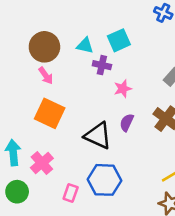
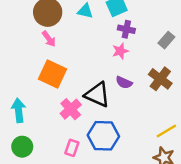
purple cross: (102, 65) -> (126, 29), moved
purple semicircle: (127, 123) -> (124, 82), turned -91
pink cross: (42, 163) -> (71, 109), moved

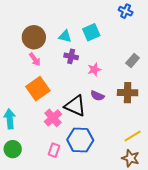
purple cross: (126, 29) -> (71, 56), moved
orange square: (52, 74) -> (38, 89), turned 30
brown cross: (160, 79) -> (128, 93), turned -36

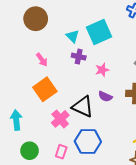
cyan square: (91, 32) -> (99, 32), size x1.4
cyan triangle: (65, 36) -> (73, 36), turned 32
brown circle: (34, 37) -> (36, 19), moved
green circle: (13, 149) -> (30, 151), moved

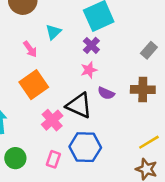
cyan triangle: (73, 36) -> (53, 32), moved, turned 32
purple cross: (79, 57) -> (91, 45), moved, turned 32
pink star: (102, 70) -> (89, 70), moved

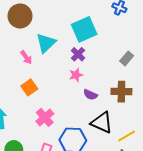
cyan triangle: (53, 32) -> (46, 43), size x1.5
orange square: (34, 85) -> (29, 87), size x0.7
black triangle: (79, 105) -> (102, 123), moved

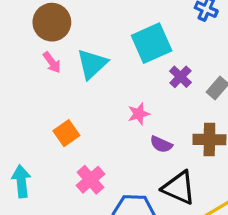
purple cross: (78, 54) -> (180, 77), moved
pink arrow: (26, 57) -> (52, 62), moved

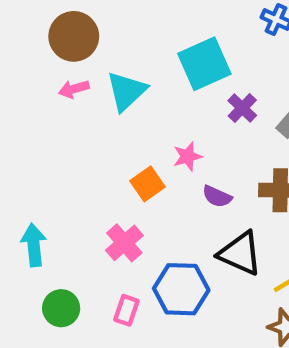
pink arrow: (52, 62) -> (74, 89), turned 110
orange square: (66, 133) -> (147, 184), moved

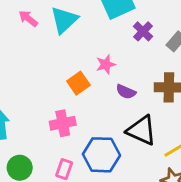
pink arrow: (74, 89) -> (28, 18), turned 54
pink cross: (124, 243) -> (63, 123), turned 30

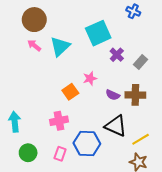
purple semicircle: (126, 92) -> (113, 95), moved

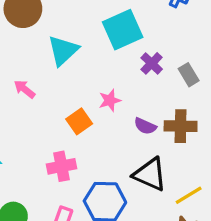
pink arrow: (34, 45) -> (25, 89), moved
gray rectangle: (141, 62) -> (189, 75), turned -72

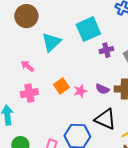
purple cross: (152, 63) -> (106, 50), turned 32
pink star: (110, 100) -> (80, 91), moved
pink cross: (62, 166) -> (29, 93), moved

